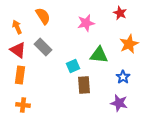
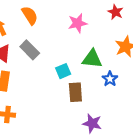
blue star: (123, 77) -> (110, 79), moved
purple star: (119, 103) -> (92, 123), moved

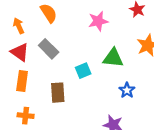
blue star: (110, 79) -> (127, 90), moved
brown rectangle: (75, 92) -> (58, 93), moved

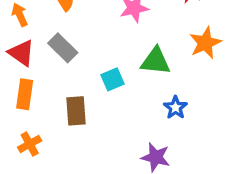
orange cross: (26, 116) -> (30, 144), turned -35

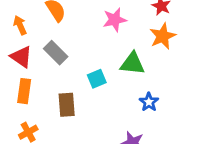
orange star: (205, 43) -> (163, 36), moved

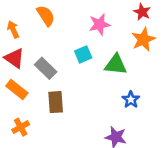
gray rectangle: (56, 53) -> (46, 68), moved
cyan square: (97, 79) -> (83, 54), moved
orange rectangle: (24, 91) -> (17, 90), turned -60

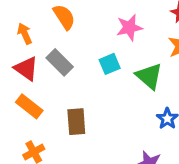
green triangle: (116, 64) -> (149, 76), turned 35
gray rectangle: (46, 68) -> (60, 62), moved

